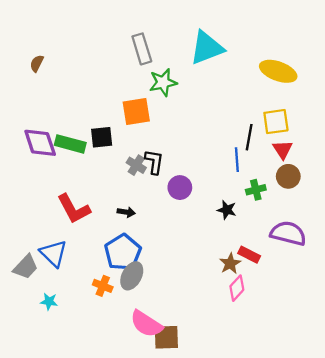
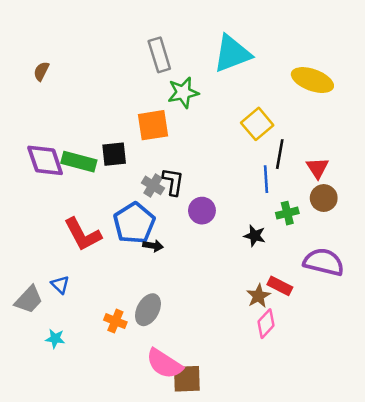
yellow square: (276, 122) -> (257, 124), moved, turned -32
black arrow: (126, 212) -> (153, 246), moved
blue pentagon: (123, 252) -> (134, 223), moved
blue triangle: (54, 253) -> (60, 285), size x0.6

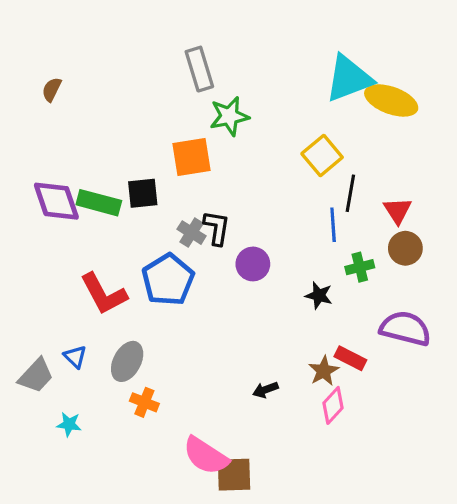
cyan triangle: (232, 54) -> (349, 78), moved
black arrow: (153, 246) -> (265, 390), moved, turned 150
gray ellipse: (148, 310) -> (127, 361), moved

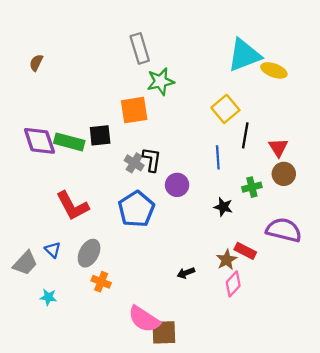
yellow ellipse: (391, 100) -> (274, 70), size x0.7
blue line: (333, 225) -> (218, 157), moved
blue pentagon: (168, 280) -> (136, 209), moved

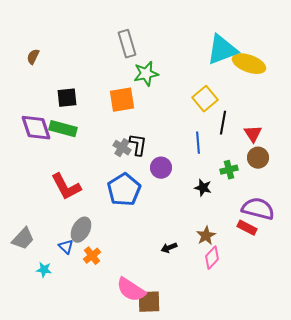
yellow ellipse: (274, 70) -> (249, 64), size x1.4
black square: (100, 135) -> (67, 98), moved
blue triangle: (53, 250) -> (66, 247), moved
red rectangle: (245, 251) -> (247, 228), moved
orange cross: (101, 282) -> (92, 256), turned 30

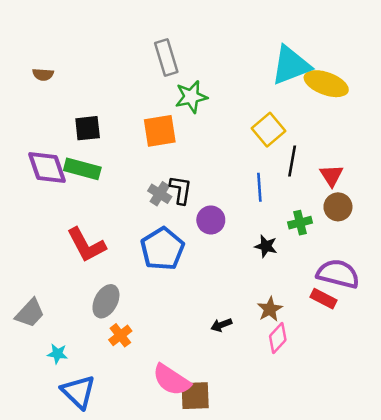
brown semicircle: (33, 57) -> (43, 74), turned -112
blue triangle: (66, 247) -> (78, 392), moved, size x1.8

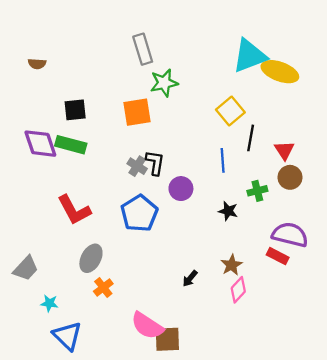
black arrow: (221, 325) -> (190, 279), turned -30

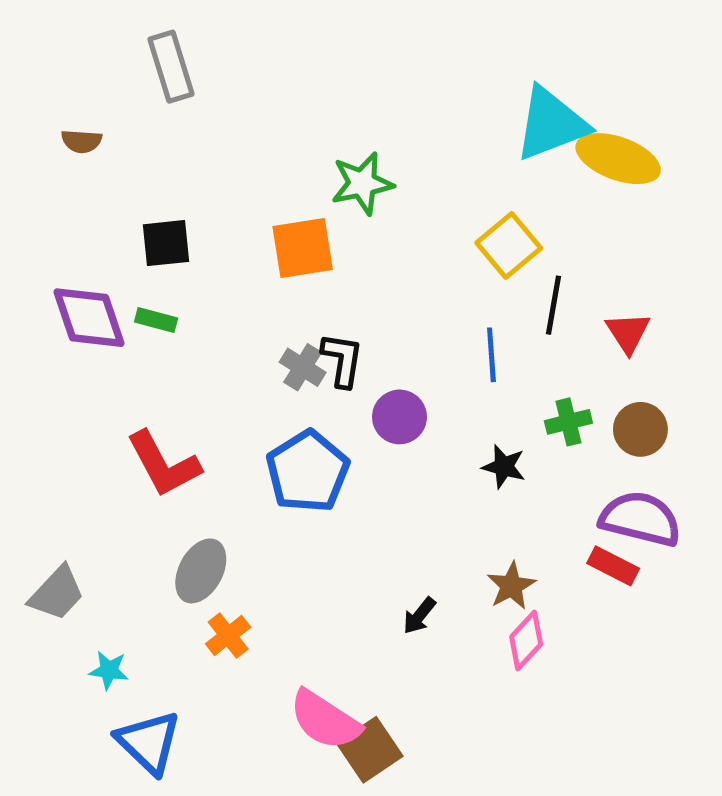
gray rectangle: (143, 49) -> (171, 67), moved
green rectangle: (71, 145) -> (156, 320), size x0.6
brown circle: (290, 177) -> (640, 429), moved
brown square: (167, 339) -> (370, 750), turned -32

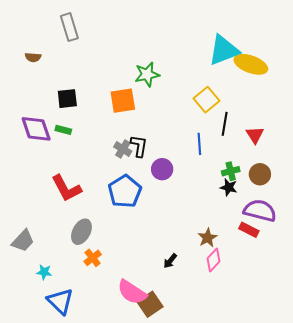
black star: (504, 467) -> (229, 187), moved
black arrow: (419, 616) -> (170, 261), moved

